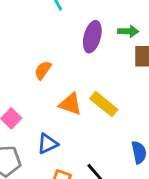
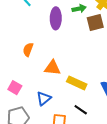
yellow rectangle: (104, 104) -> (77, 83), moved

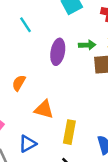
yellow rectangle: (77, 83) -> (69, 132), turned 66

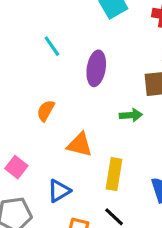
cyan line: (26, 25) -> (52, 46), moved
green arrow: (87, 45) -> (131, 115), moved

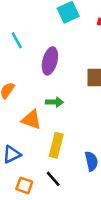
green arrow: (131, 115) -> (54, 102), moved

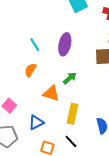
cyan line: (17, 40) -> (35, 45), moved
green arrow: (54, 102) -> (70, 78), turned -40

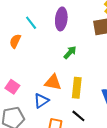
orange semicircle: (30, 70) -> (15, 41), moved
orange triangle: (51, 93) -> (53, 82), moved

